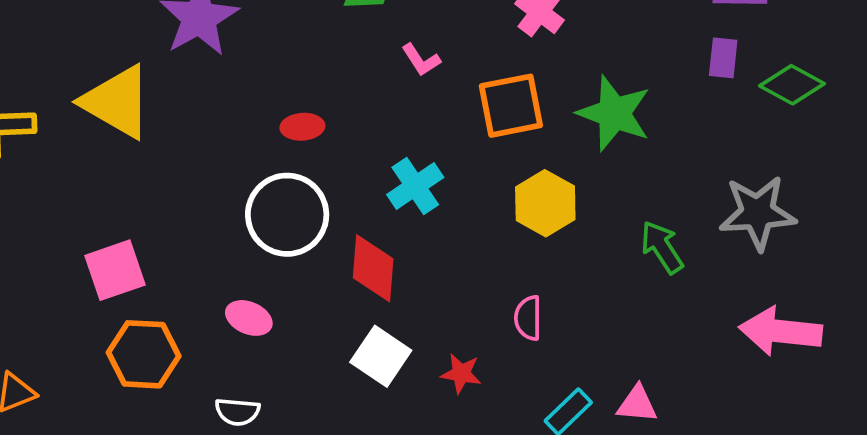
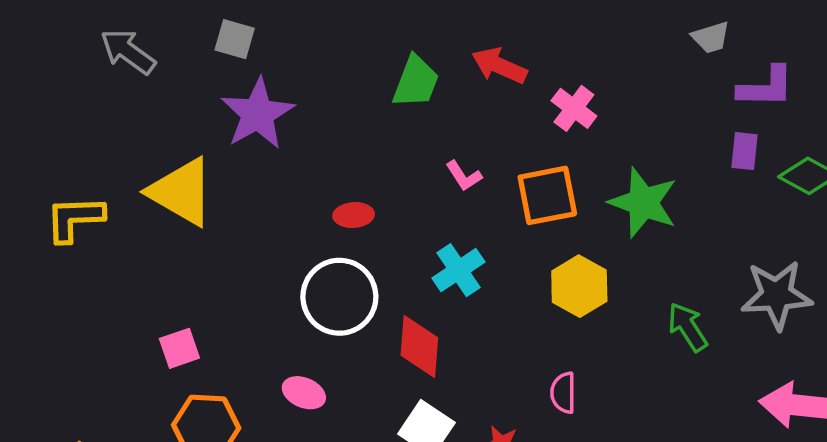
pink L-shape: (421, 60) -> (464, 176), moved
pink square: (115, 270) -> (179, 348), size x0.7

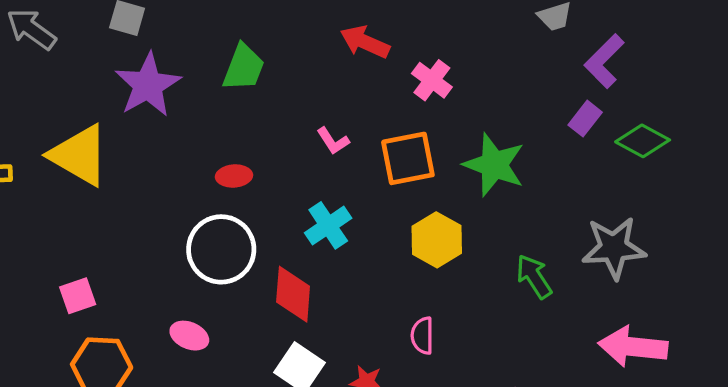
green trapezoid: (416, 82) -> (244, 67), moved
purple L-shape: (766, 87) -> (604, 61), turned 134
purple rectangle: (745, 151) -> (585, 119), turned 32

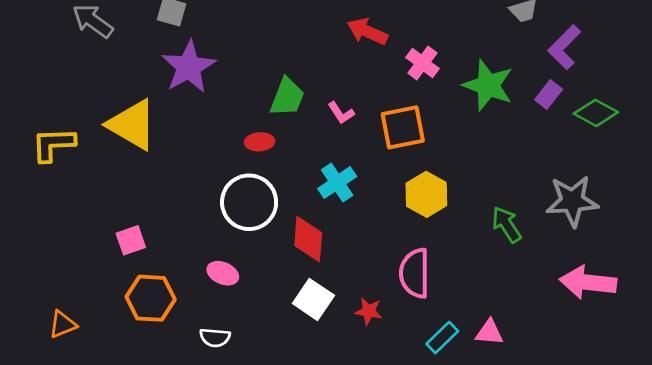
green trapezoid: (244, 67) -> (287, 97), moved
green star: (494, 165) -> (488, 85), moved
pink semicircle: (422, 336) -> (415, 273), size x1.6

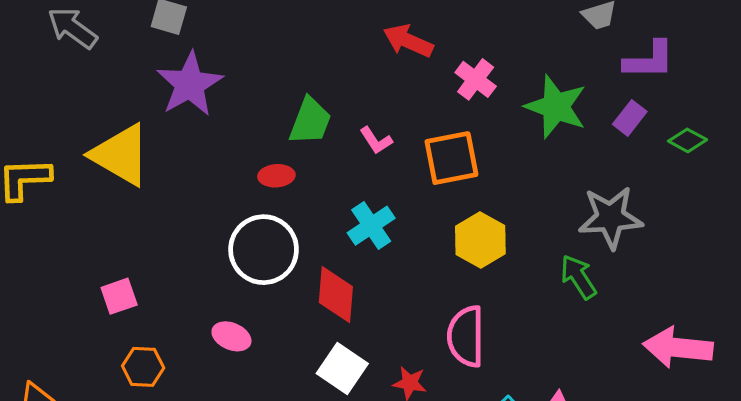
purple L-shape: (564, 47) -> (649, 60), turned -135
green diamond: (596, 113) -> (688, 140), size x0.7
gray star: (572, 201) -> (610, 218), moved
orange hexagon: (151, 298) -> (143, 367), size x0.7

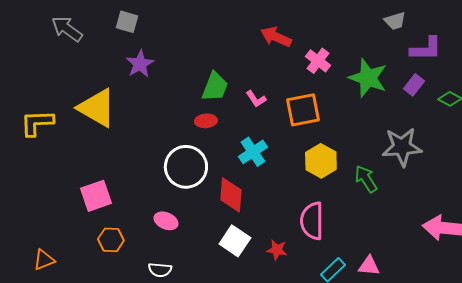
purple star: (190, 84) -> (140, 64), size x0.7
red ellipse: (276, 176) -> (206, 121), moved
green arrow: (578, 277) -> (366, 179), moved
pink square: (119, 296) -> (96, 196), size x1.4

